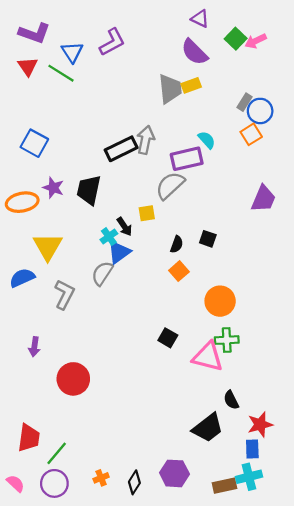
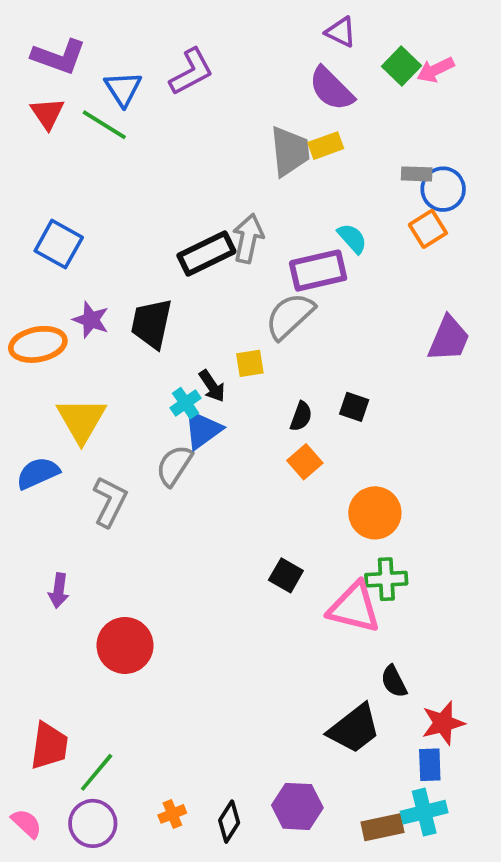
gray rectangle: (245, 102) -> (417, 174), turned 60

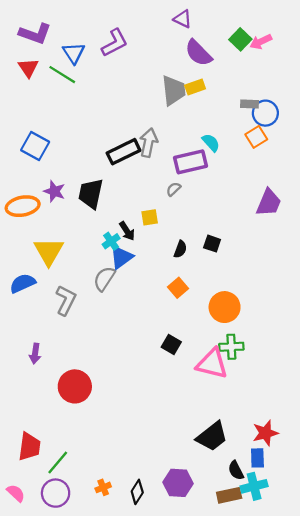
purple triangle: (341, 32) -> (183, 19), moved
gray semicircle: (290, 316) -> (173, 189), size x0.5
orange square: (305, 462) -> (178, 288), moved
black semicircle: (394, 681) -> (236, 470), moved

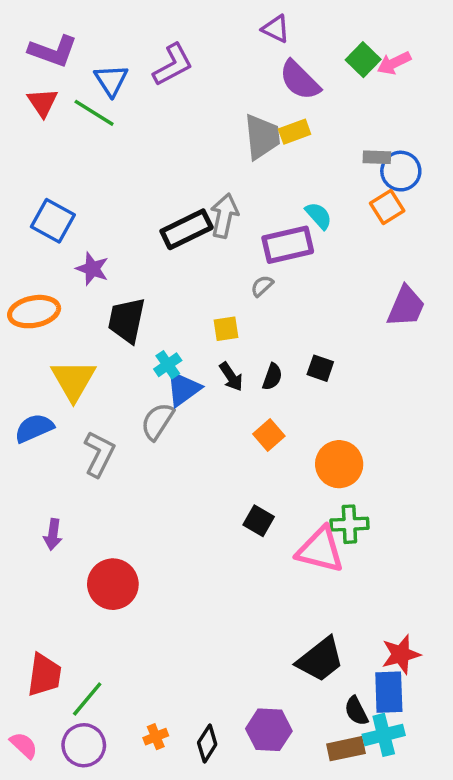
purple star: (54, 191) -> (92, 269), moved
black trapezoid: (91, 194) -> (127, 320), moved
black arrow: (127, 231) -> (231, 377), moved
blue rectangle: (257, 458) -> (389, 692), size x1.4

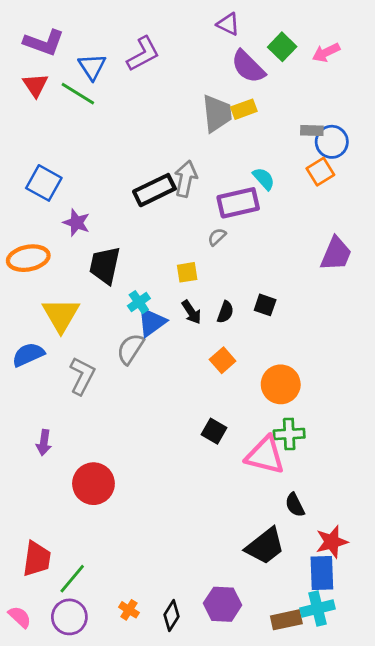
green square: (363, 60) -> (282, 47), moved
black semicircle: (356, 711) -> (295, 505), moved
orange cross: (156, 737) -> (129, 610), turned -36

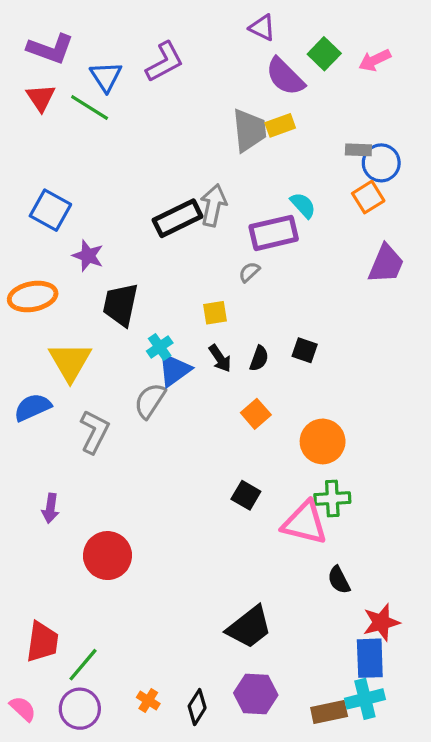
purple trapezoid: (336, 254) -> (386, 264), moved
black trapezoid: (265, 546) -> (249, 627), moved

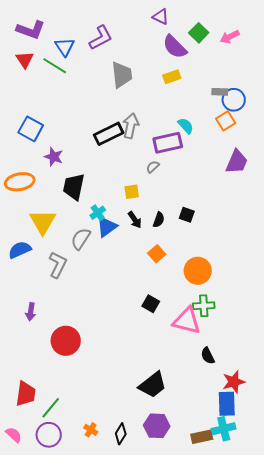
gray trapezoid: (249, 130) -> (122, 75), moved
gray semicircle: (150, 401) -> (81, 239), moved

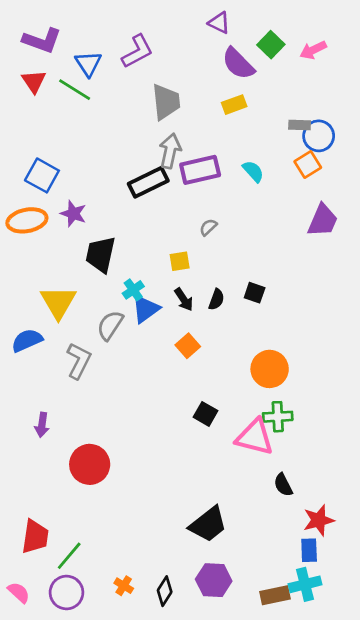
gray arrow: (131, 126) -> (170, 151), moved
purple rectangle: (168, 143) -> (200, 170), moved
orange ellipse: (20, 182) -> (27, 220), moved
orange square: (157, 254) -> (188, 346), moved
blue rectangle: (227, 404) -> (309, 550), size x0.7

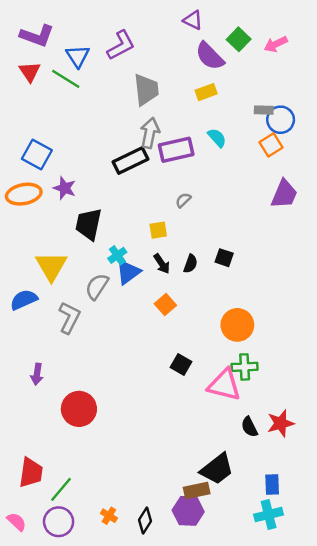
cyan semicircle: (253, 171) -> (217, 138), moved
red star: (319, 520) -> (281, 423), moved
black trapezoid: (208, 524) -> (217, 469), moved
brown rectangle: (275, 595) -> (197, 491), moved

